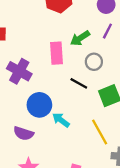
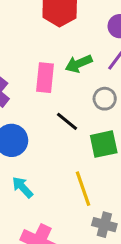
gray circle: (94, 62) -> (105, 99), moved
cyan arrow: (61, 120) -> (22, 187), moved

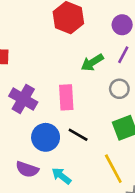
pink rectangle: (45, 78) -> (66, 97), moved
black line: (67, 121) -> (78, 135), moved

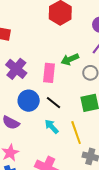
green arrow: (92, 62) -> (70, 59), moved
cyan arrow: (61, 176) -> (52, 127), moved

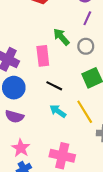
green arrow: (70, 59) -> (61, 37), turned 84
blue circle: (29, 101) -> (14, 88), moved

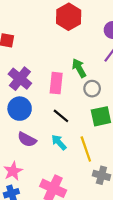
gray circle: (86, 46) -> (92, 89), moved
purple semicircle: (14, 116) -> (27, 140), moved

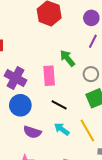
gray circle: (92, 89) -> (91, 74), moved

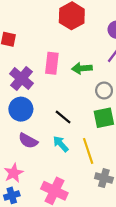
green arrow: (67, 58) -> (82, 68), turned -66
pink rectangle: (49, 76) -> (52, 63), moved

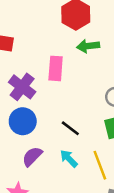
green arrow: (82, 68) -> (88, 46), moved
purple semicircle: (28, 141) -> (32, 156), turned 108

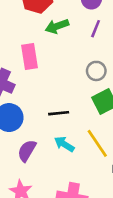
black line: (70, 128) -> (59, 113), turned -30

